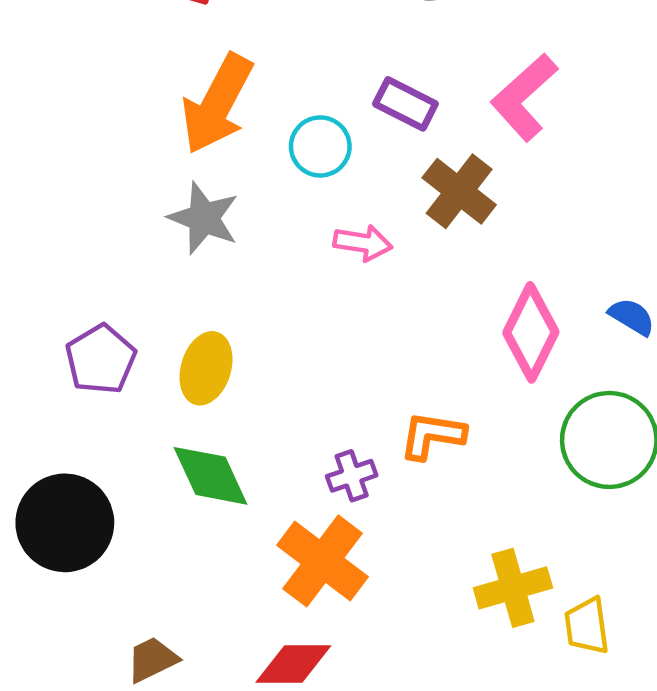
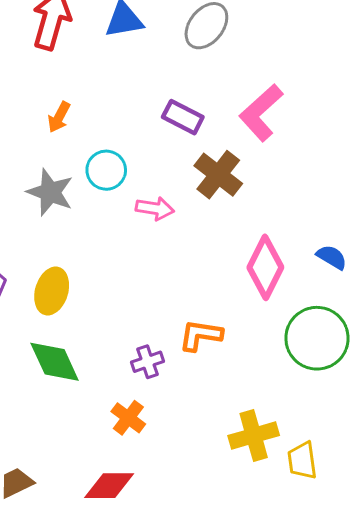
orange arrow: (217, 104) -> (59, 117), size x0.5
cyan circle: (320, 146) -> (106, 170), moved
orange cross: (322, 561) -> (128, 418), size x0.6

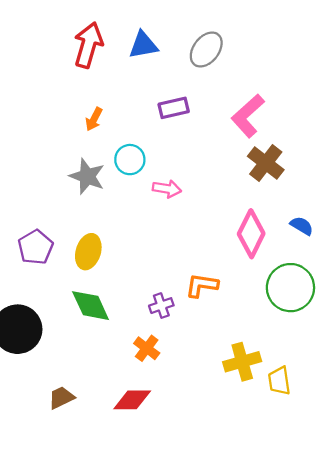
purple rectangle: (183, 117) -> (174, 108), moved, turned -40
brown cross: (218, 175) -> (266, 163), moved

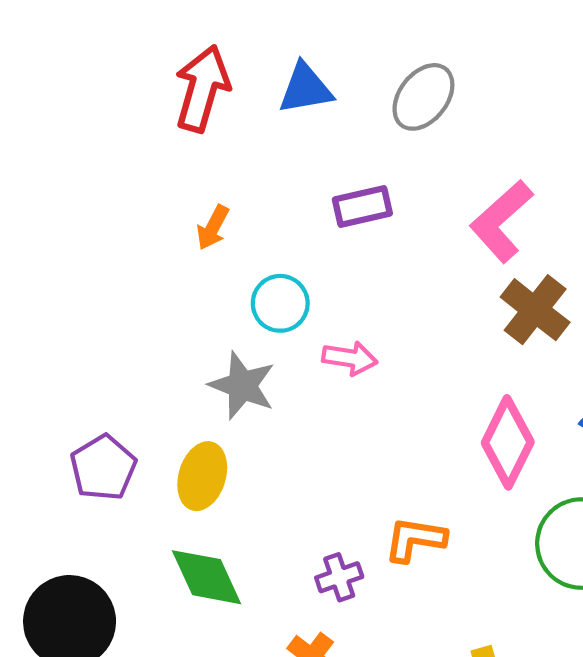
gray star: (87, 176) -> (242, 386), moved

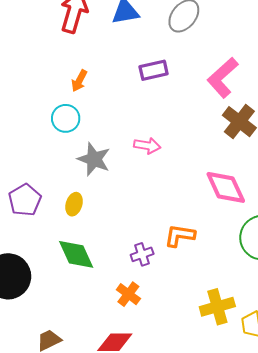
cyan circle: (280, 303) -> (66, 118), moved
pink diamond: (508, 442) -> (226, 187), turned -51
yellow ellipse: (202, 476) -> (74, 204), size x0.7

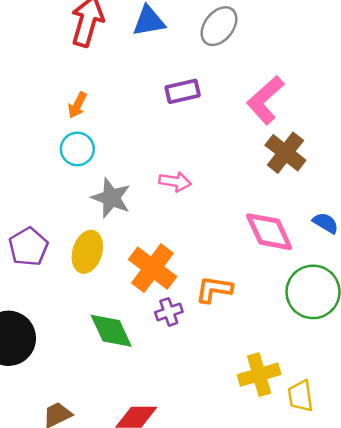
orange arrow: (79, 81) -> (77, 105), moved
yellow ellipse: (74, 204) -> (87, 252), size x1.5
green diamond: (76, 254) -> (111, 331), moved
orange cross: (128, 294) -> (153, 268), moved, size x1.6

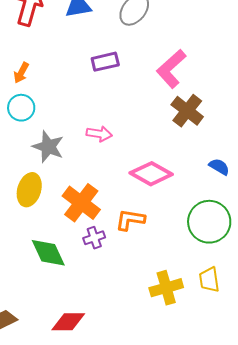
pink diamond: (269, 232) -> (151, 174), moved, turned -36
yellow trapezoid: (300, 396) -> (209, 280), moved

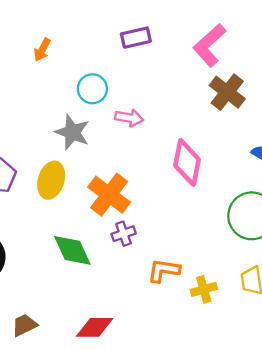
cyan circle: (21, 108) -> (92, 89), moved
pink diamond: (151, 174) -> (187, 162), turned 72
orange L-shape: (130, 220) -> (164, 270), moved
yellow cross: (166, 288) -> (204, 289), size x0.7

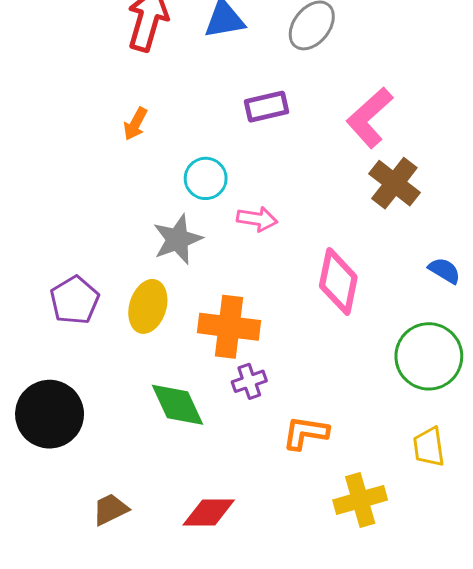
gray star: (72, 132) -> (178, 239), turned 30
orange cross: (109, 195) -> (229, 327), turned -30
yellow cross: (204, 289) -> (360, 500), moved, size x1.4

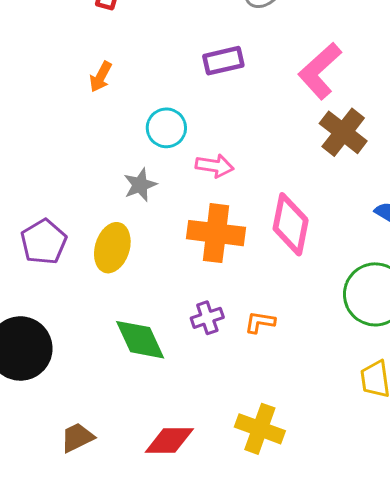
gray star: (178, 239) -> (140, 185), size x0.7
orange cross: (229, 327) -> (216, 233), moved
orange L-shape: (306, 433) -> (260, 322), moved, size x0.7
yellow cross: (360, 500) -> (260, 429), moved, turned 36

